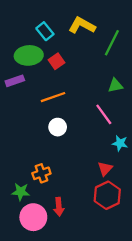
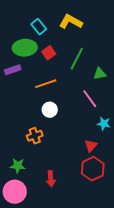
green line: (112, 43) -> (77, 59), moved
orange cross: (41, 173) -> (35, 136), moved
pink circle: (33, 217) -> (15, 192), moved

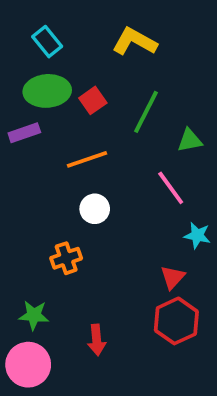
cyan rectangle: (39, 27) -> (47, 42), moved

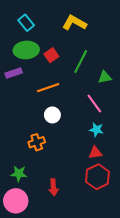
cyan star: (197, 235) -> (96, 130), moved
red triangle: (173, 277) -> (95, 153), turned 40

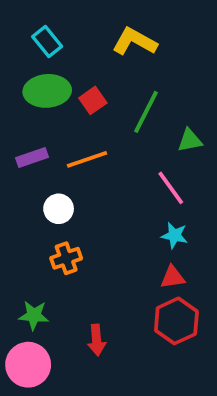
purple rectangle: (14, 73) -> (32, 157), moved
white circle: (52, 115) -> (59, 209), moved

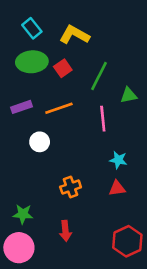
yellow L-shape: (135, 41) -> (74, 35), moved
pink line: (171, 188) -> (103, 119), moved, turned 30
orange cross: (66, 258) -> (71, 187), moved
red hexagon: (176, 321) -> (127, 241), moved

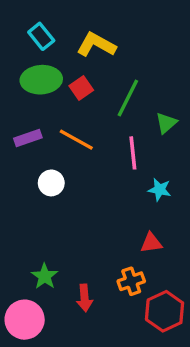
green triangle: (129, 95) -> (166, 123), turned -30
orange line: (59, 108) -> (76, 140), turned 48
cyan star: (118, 160) -> (160, 190), moved
orange cross: (71, 187) -> (131, 281), moved
green star: (23, 214) -> (45, 276), moved, turned 30

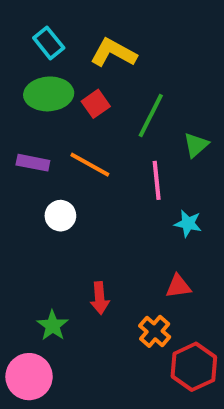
purple rectangle: (28, 138) -> (33, 163), turned 30
orange cross: (131, 281) -> (155, 331), turned -30
red arrow: (85, 298) -> (100, 298), moved

